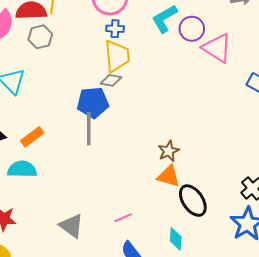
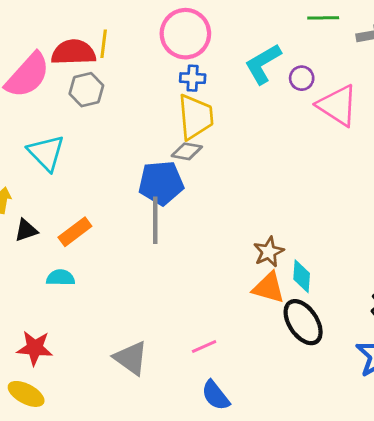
purple circle: (192, 29) -> (302, 78), size x0.7
cyan semicircle: (22, 169) -> (61, 278), size x0.7
cyan diamond: (176, 239) -> (302, 276), moved

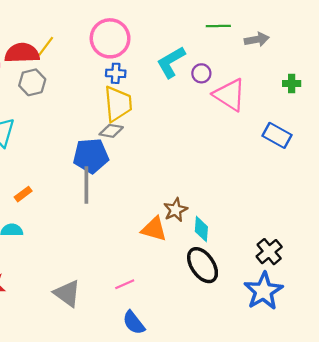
yellow line: (104, 44) -> (46, 46), turned 30
orange rectangle: (75, 232) -> (23, 194), size x0.7
orange triangle: (269, 288) -> (154, 229), moved

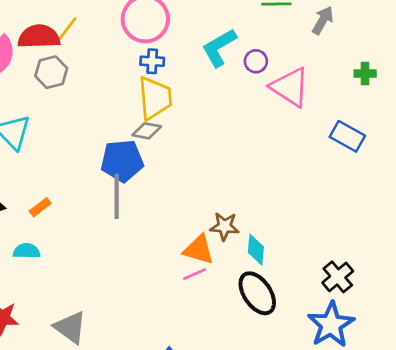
gray arrow: (257, 39) -> (323, 20), turned -50
brown star: (175, 210) -> (224, 226), turned 30
pink line: (125, 284) -> (194, 274), moved
gray triangle: (67, 293) -> (70, 327), moved

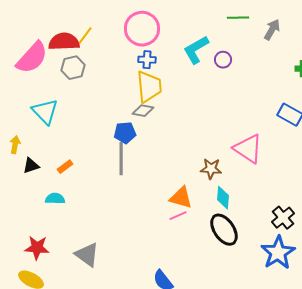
pink triangle: (290, 87) -> (248, 149), moved
blue pentagon: (122, 161) -> (125, 133), size x0.7
brown star: (224, 226) -> (211, 169), moved

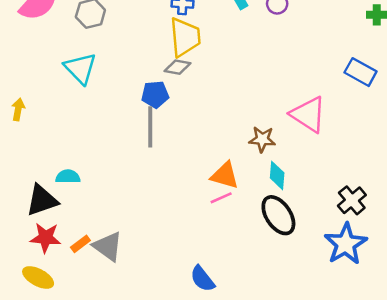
cyan triangle: (45, 112) -> (80, 68), moved
black triangle: (31, 166) -> (42, 200), moved, size x1.6
orange rectangle: (65, 167) -> (80, 244), moved

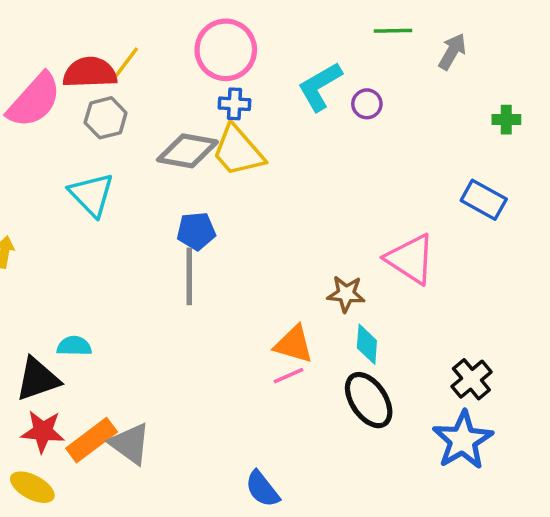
yellow trapezoid: (185, 37) -> (238, 151), turned 144
gray diamond: (178, 67) -> (187, 151), moved, size x1.6
orange rectangle: (80, 244) -> (92, 440), size x1.8

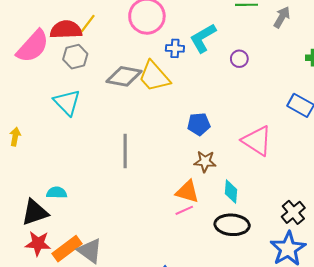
blue cross: (234, 104) -> (175, 48), moved
purple circle: (367, 104) -> (239, 59), moved
blue pentagon: (196, 231) -> (199, 124), moved
brown star: (346, 294) -> (205, 161), moved
black ellipse: (369, 400) -> (232, 225), turned -52

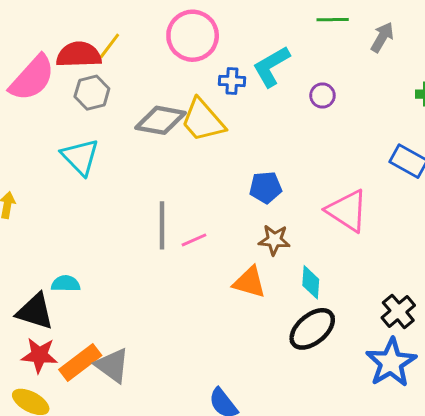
pink line: (184, 210) -> (194, 240), moved
black triangle: (35, 212) -> (35, 311), turned 36
black ellipse: (232, 225) -> (312, 329), turned -44

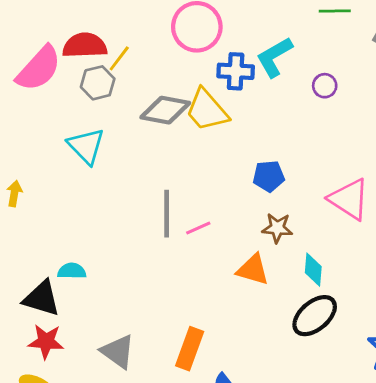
yellow line: (109, 46) -> (119, 58), moved
blue cross: (232, 81) -> (236, 71), size x1.4
orange rectangle: (80, 362) -> (190, 349), moved, turned -33

